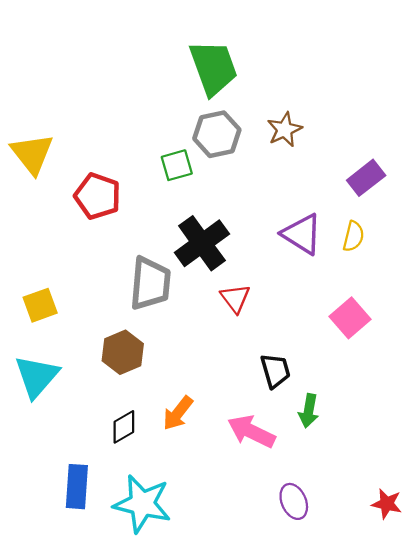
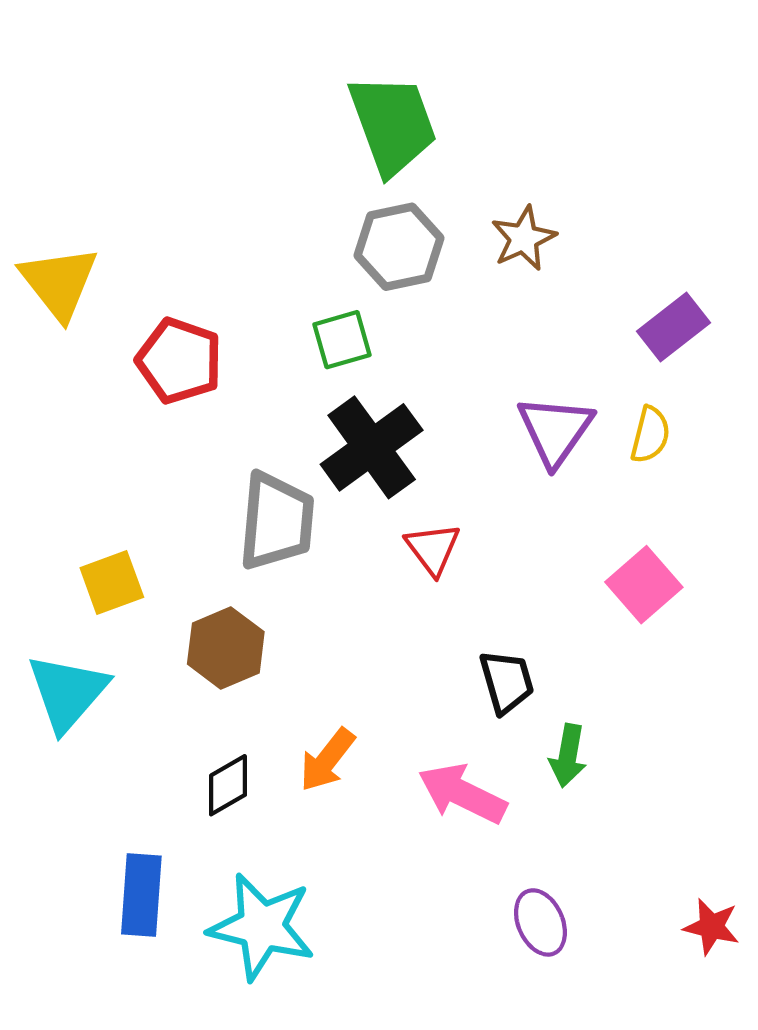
green square: (177, 165) -> (342, 340), moved
purple triangle: (302, 234) -> (555, 430), turned 33
yellow square: (40, 305) -> (112, 582), moved

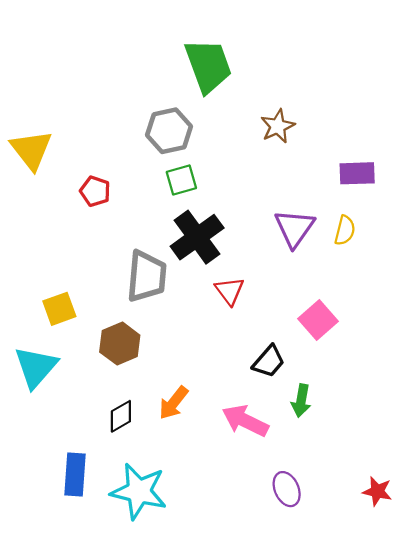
gray hexagon: (399, 247) -> (169, 131), moved
purple rectangle: (674, 327) -> (357, 173), turned 36
red pentagon: (179, 361) -> (95, 191), size x0.7
pink square: (644, 585) -> (318, 320), moved
black trapezoid: (507, 682) -> (269, 361), turned 57

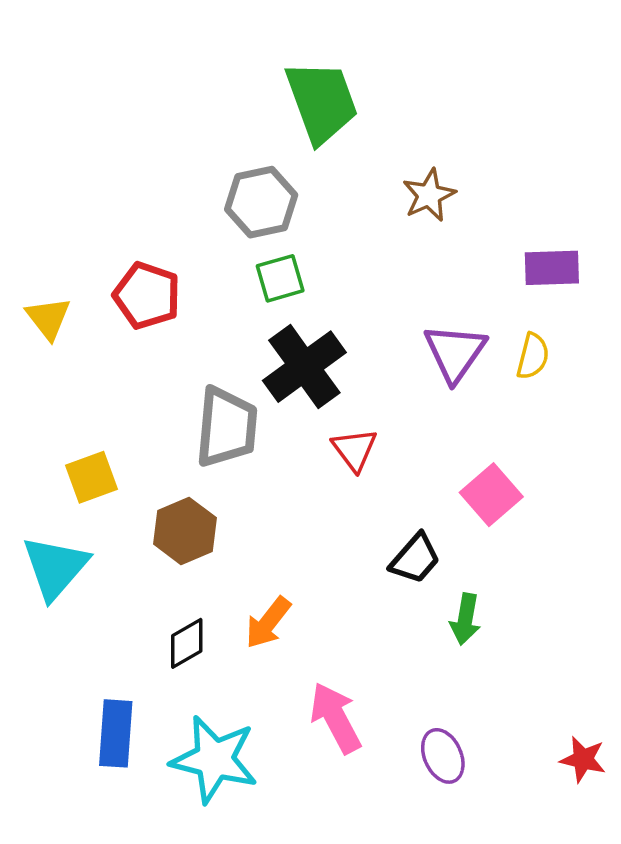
yellow triangle: (31, 150) -> (48, 318), moved, size x0.7
red pentagon: (95, 191) -> (147, 296), size x1.4
pink arrow: (245, 421) -> (336, 718), moved, turned 36

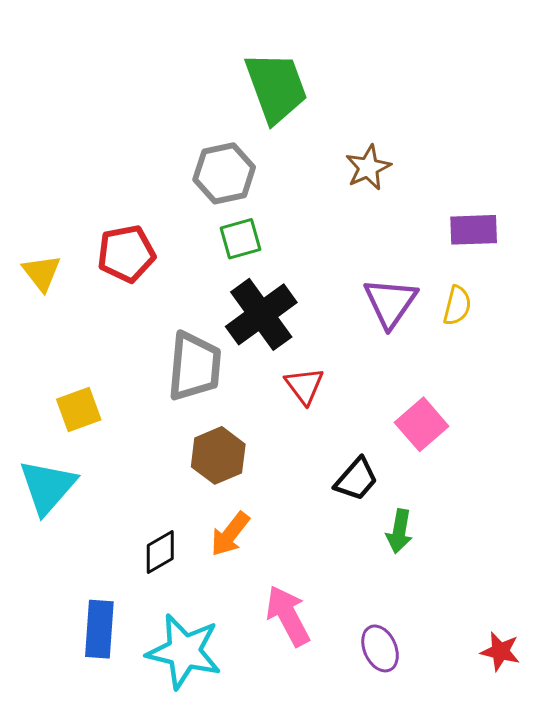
red pentagon: (147, 296) -> (126, 254), turned -30
brown hexagon: (185, 531) -> (218, 455), moved

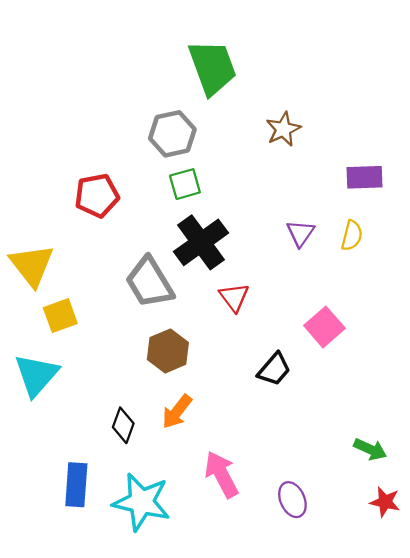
yellow triangle: (42, 273) -> (32, 265), moved, size x1.5
purple triangle: (390, 303) -> (300, 233), size x0.7
gray trapezoid: (194, 366) -> (150, 282), turned 144
green arrow: (399, 531) -> (370, 449), moved, turned -76
black diamond: (160, 552) -> (123, 425), turned -40

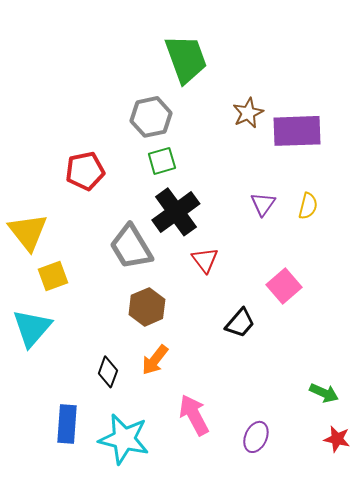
purple rectangle: (364, 177) -> (297, 131), moved, size x1.5
purple ellipse: (292, 500) -> (256, 437), turned 48

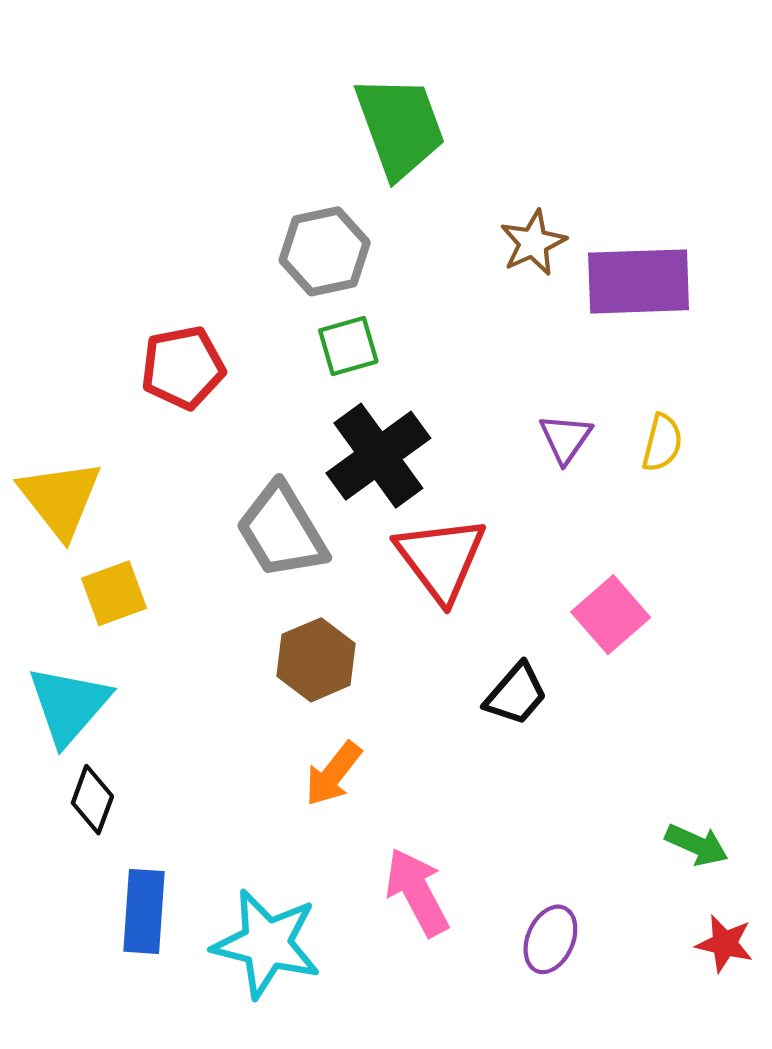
red triangle: (205, 260) -> (441, 559), size x1.6
black diamond: (108, 372) -> (92, 800), moved

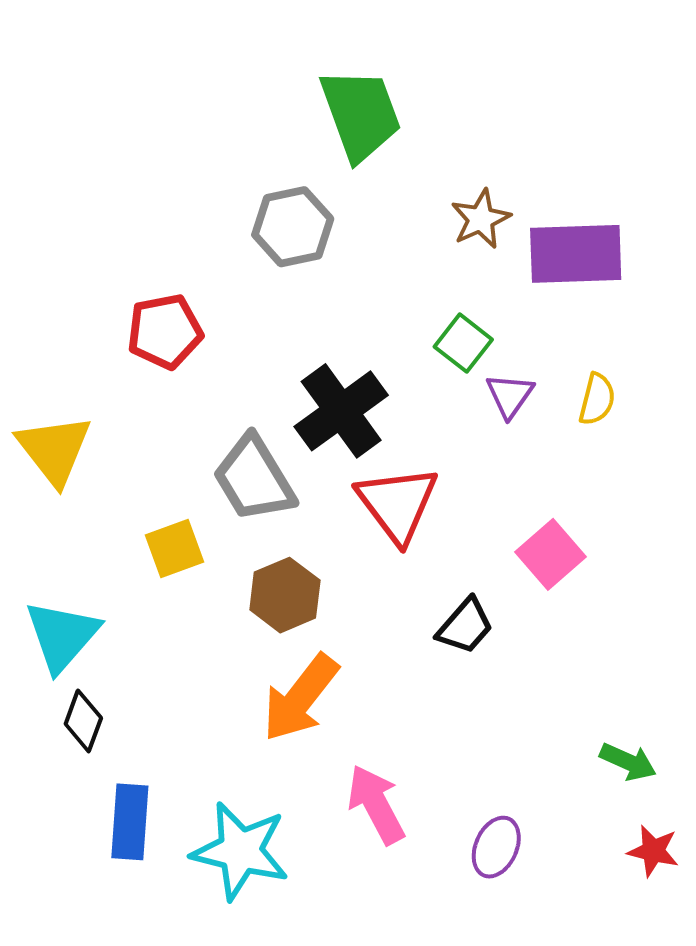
green square: (348, 346) -> (463, 343), moved, turned -36
yellow square: (114, 593) -> (174, 549), moved
orange arrow: (333, 774) -> (300, 698), size x1.5

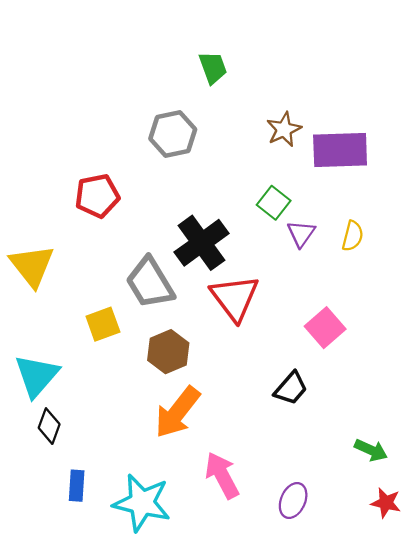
green trapezoid: (361, 114) -> (213, 68), size x0.6
black trapezoid: (465, 626) -> (291, 388), moved
blue rectangle: (130, 822) -> (77, 486), size x0.7

